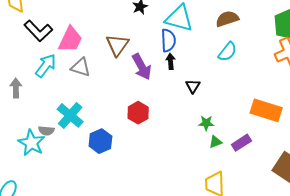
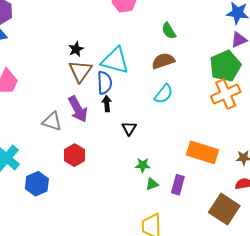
brown triangle: (117, 45) -> (80, 71), moved
gray triangle: (81, 67) -> (52, 121), moved
purple rectangle: (241, 143) -> (178, 185), turned -42

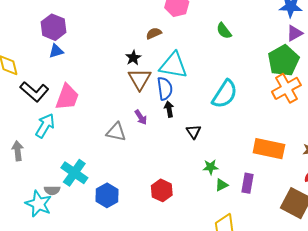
brown semicircle: (163, 61) -> (154, 33), moved, size x0.7
cyan semicircle: (164, 94) -> (225, 94), size x1.4
purple arrow: (78, 109) -> (141, 117), size x0.6
red hexagon: (74, 155) -> (162, 190), moved

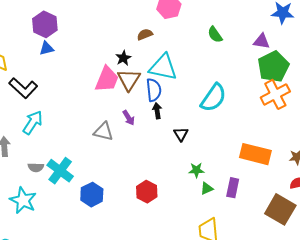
purple triangle: (295, 33) -> (262, 41), moved, turned 36
pink trapezoid: (67, 97) -> (107, 79), moved
gray semicircle: (52, 190) -> (36, 167), moved

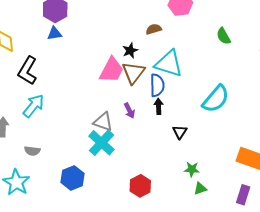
black L-shape: (23, 88) -> (27, 71), turned 72
cyan cross: (60, 171) -> (101, 143), moved
purple rectangle: (233, 188) -> (243, 195), moved
blue hexagon: (92, 195) -> (72, 178), moved

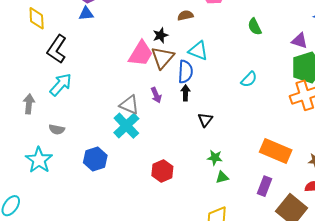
cyan triangle: (169, 64) -> (198, 51), size x0.7
cyan semicircle: (216, 99) -> (249, 79), moved, size x0.6

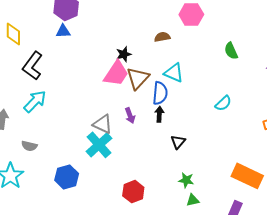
black star: (160, 35) -> (124, 54), moved

